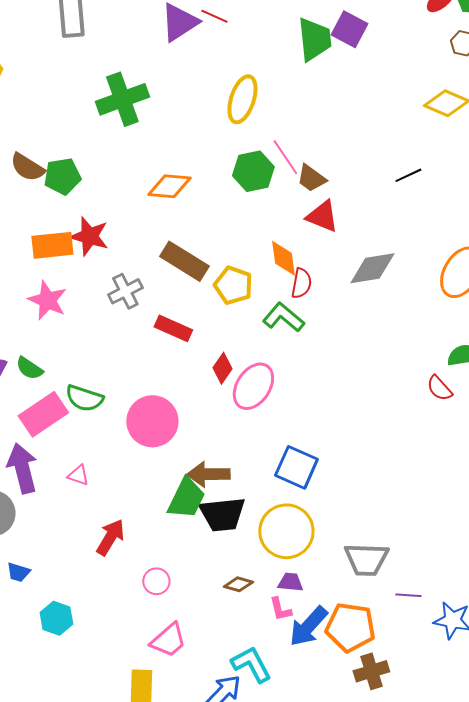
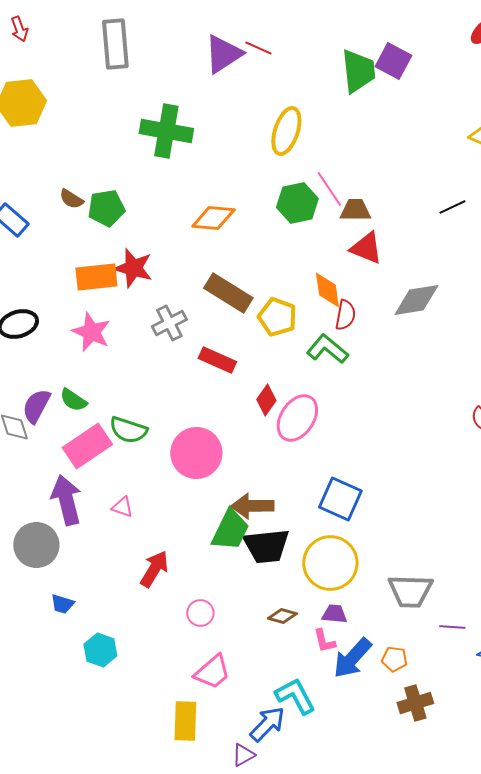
green cross: (122, 99) -> (166, 131), turned 30
brown semicircle: (27, 167) -> (71, 199), size x0.7
brown trapezoid: (311, 178) -> (355, 210), turned 144
orange pentagon: (350, 627) -> (394, 659), size x0.5

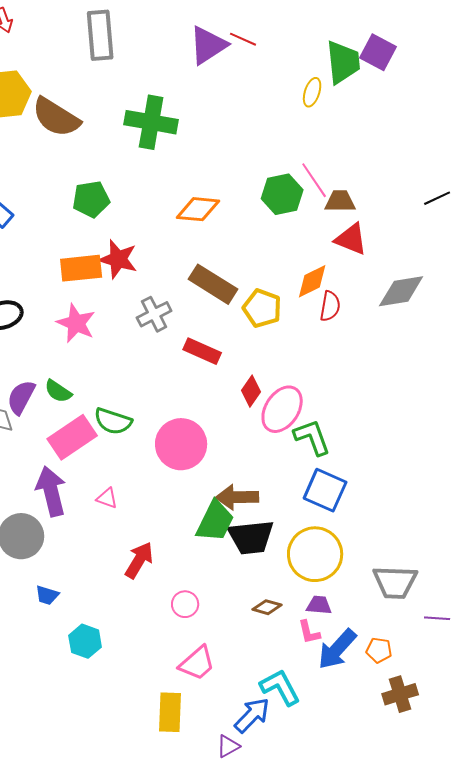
yellow ellipse: (286, 131) -> (312, 92), moved, size x0.6
brown semicircle: (71, 199) -> (56, 117), moved, size x2.0
orange diamond: (327, 290) -> (312, 281), turned 72
green L-shape: (327, 349) -> (312, 437), moved, turned 30

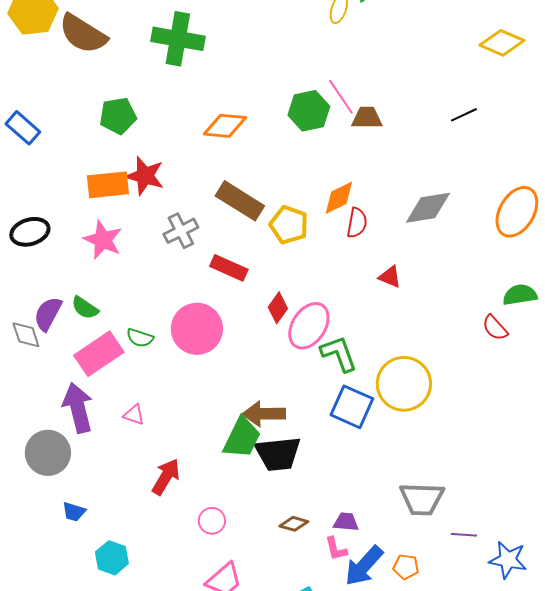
red triangle: (351, 239) -> (390, 277), moved, size x0.7
green semicircle: (113, 421) -> (140, 338), size x0.7
pink circle: (181, 444) -> (197, 329), moved
yellow circle: (315, 554) -> (404, 384), moved

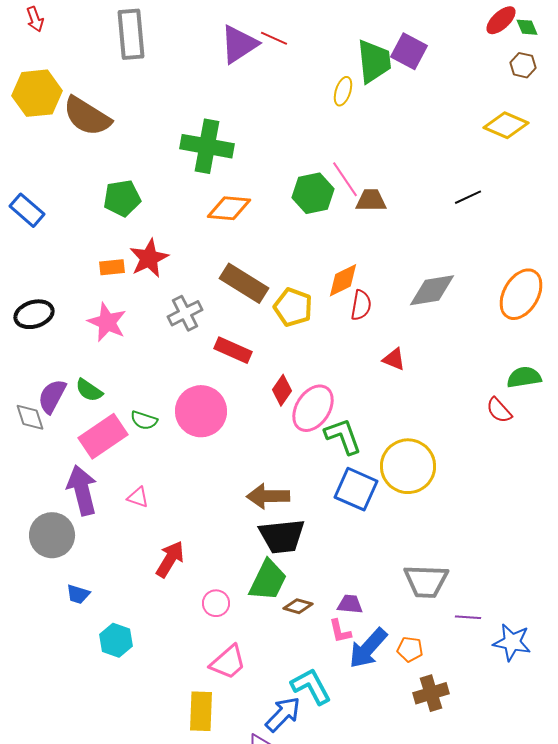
green cross: (178, 39) -> (207, 146), moved
red star: (145, 176) -> (149, 258), turned 30
orange rectangle: (108, 185) -> (112, 267), size x0.6
green trapezoid: (242, 438) -> (268, 580), moved

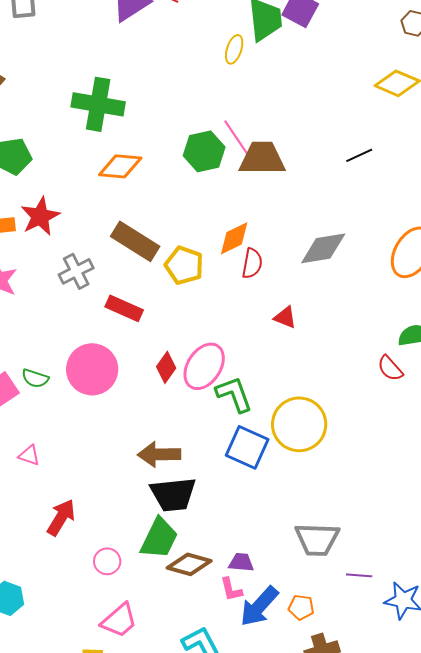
brown trapezoid: (371, 200) -> (262, 158), size x1.5
red diamond: (282, 390) -> (166, 367), moved
brown diamond: (298, 606) -> (189, 564), size x1.5

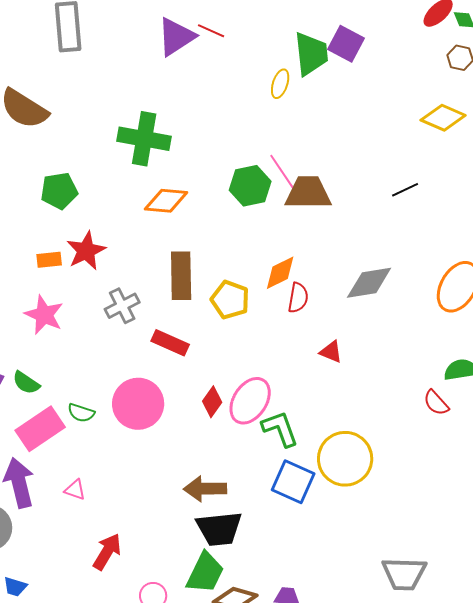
brown rectangle: (135, 241) -> (181, 276), turned 57
gray trapezoid: (317, 539) -> (404, 574), moved

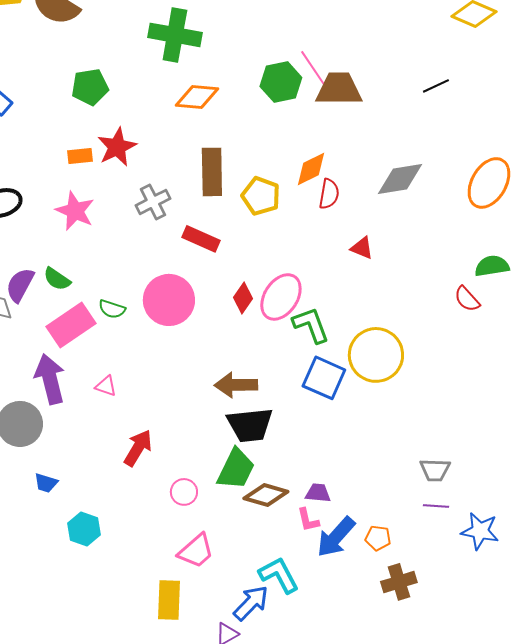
gray trapezoid: (404, 574) -> (435, 470), size x0.7

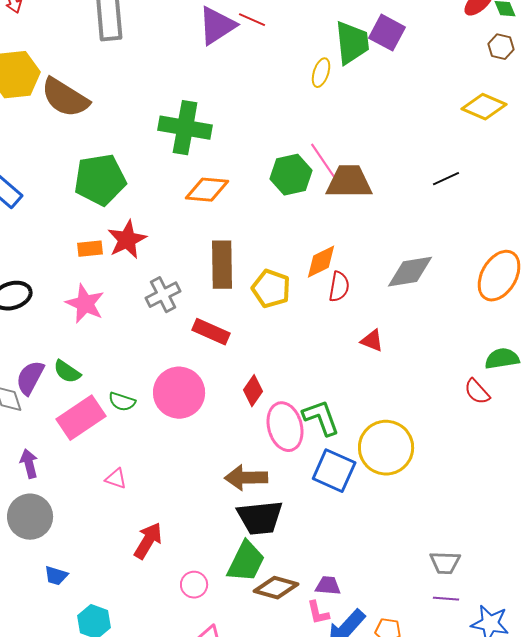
green pentagon: (90, 87) -> (100, 180), size x1.4
pink ellipse: (281, 297) -> (285, 427), moved, turned -48
purple arrow: (50, 379) -> (29, 464), moved, size x0.6

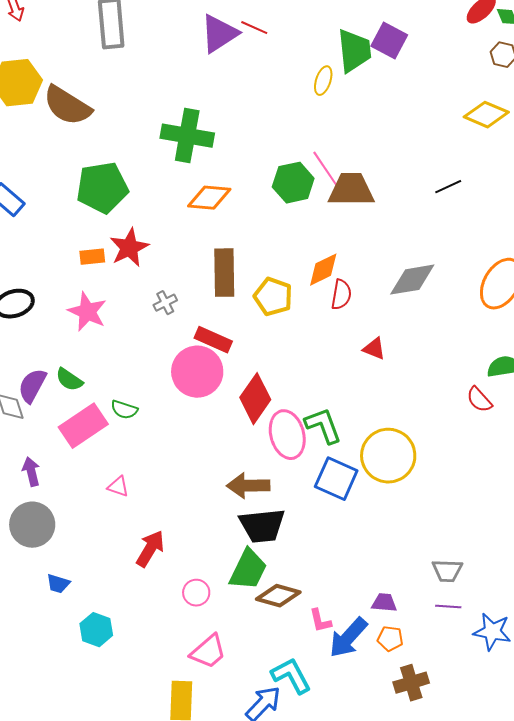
gray cross: (163, 295) -> (165, 303), size x0.7
red diamond: (253, 391) -> (255, 399), size x1.6
pink circle: (179, 393) -> (197, 372), moved
purple trapezoid: (328, 586) -> (384, 603), moved

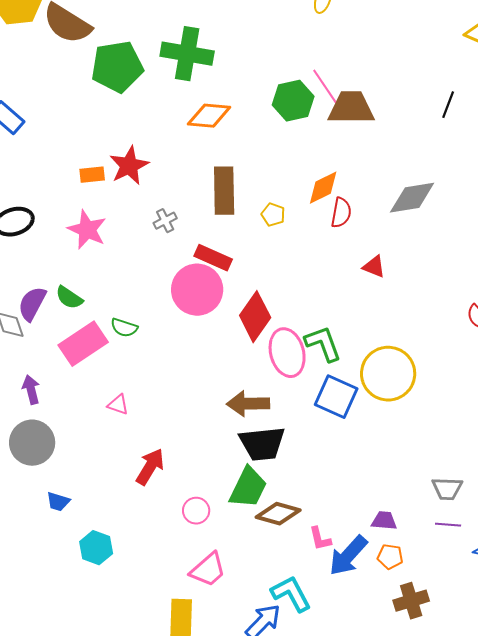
black line: (448, 187) -> (448, 105), turned -44
green pentagon: (102, 188) -> (117, 67), moved
yellow pentagon: (273, 297) -> (273, 215), size x0.6

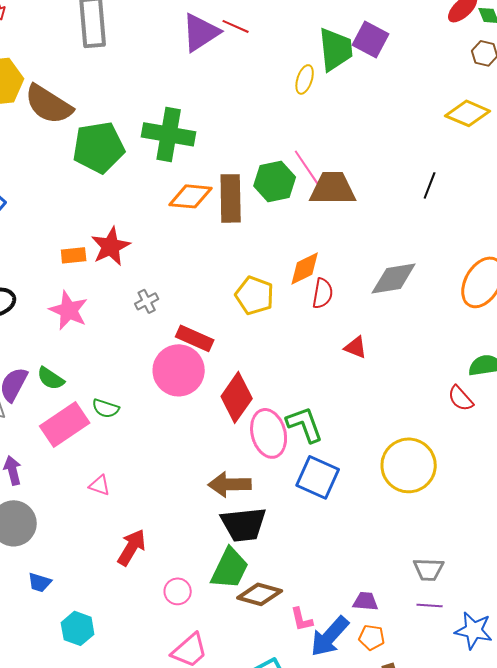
brown rectangle: (224, 191) -> (231, 198), moved
yellow pentagon: (273, 215) -> (255, 295), size x1.6
yellow circle: (388, 374) -> (409, 465), moved

